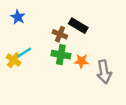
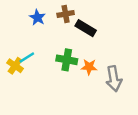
blue star: (18, 17) -> (37, 18), moved
brown cross: (60, 34) -> (66, 14), moved, turned -32

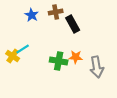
black rectangle: (86, 28) -> (73, 24), turned 30
green cross: (67, 60) -> (59, 61), moved

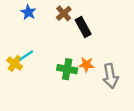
brown cross: (56, 12) -> (64, 13), turned -32
blue star: (32, 15) -> (28, 12), moved

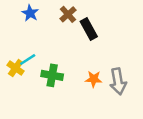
orange star: (86, 65) -> (94, 79), moved
green cross: (67, 69) -> (52, 75), moved

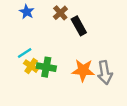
yellow cross: (16, 68) -> (31, 66), moved
orange star: (94, 79) -> (83, 70), size x1.5

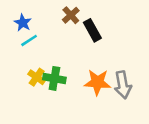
blue star: (27, 12) -> (23, 23), moved
cyan line: (25, 53) -> (29, 40), moved

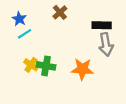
black rectangle: (92, 30) -> (102, 25), moved, turned -60
gray arrow: (123, 85) -> (106, 45), moved

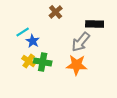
blue star: (19, 19) -> (33, 41), moved
gray arrow: (106, 45) -> (81, 42), moved, turned 50

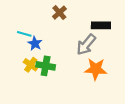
cyan line: (23, 32) -> (24, 34), turned 48
orange star: (77, 65) -> (96, 69), moved

